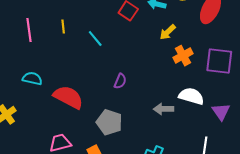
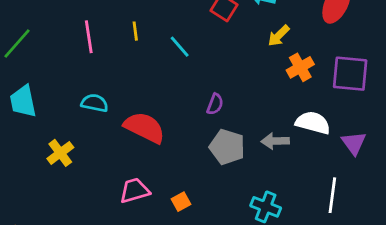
gray pentagon: (109, 122) -> (227, 147), moved

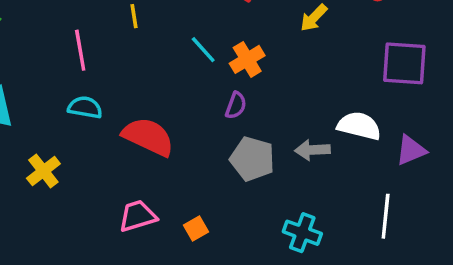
pink line: (89, 37) -> (80, 50), moved
cyan line: (180, 47) -> (203, 50), moved
orange cross: (300, 67) -> (247, 59), moved
purple triangle: (354, 143) -> (411, 150), turned 44

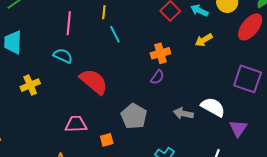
cyan line: (203, 50) -> (115, 34), moved
purple semicircle: (236, 105) -> (157, 77), moved
purple triangle: (411, 150) -> (238, 128), turned -48
gray pentagon: (252, 159) -> (134, 116), moved

